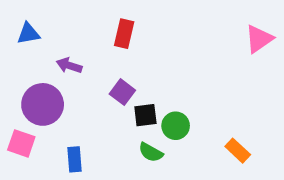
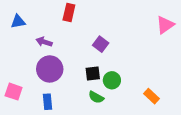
red rectangle: (124, 34) -> (69, 12), moved
purple square: (122, 92) -> (101, 44), moved
purple circle: (43, 104) -> (50, 69), moved

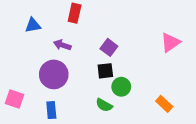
blue triangle: (18, 21) -> (33, 25), moved
pink triangle: (165, 25) -> (170, 43), moved
purple arrow: (44, 42) -> (62, 45), moved
black square: (93, 73) -> (105, 71), moved

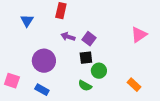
blue triangle: (33, 25) -> (27, 21), turned -48
purple arrow: (62, 45) -> (68, 37), moved
blue rectangle: (51, 110) -> (42, 90), turned -56

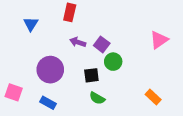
black square: (86, 58) -> (91, 75), moved
green circle: (99, 71) -> (113, 62), moved

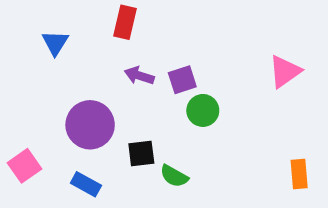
purple square: (102, 44) -> (182, 80), turned 35
black square: (91, 75) -> (141, 154), moved
pink square: (14, 92) -> (24, 166), turned 36
orange rectangle: (153, 97) -> (299, 174), moved, turned 42

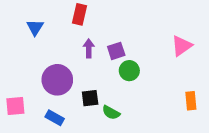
purple arrow: (139, 76) -> (89, 48), turned 72
pink square: (24, 166) -> (15, 106), turned 30
orange rectangle: (299, 174) -> (191, 101), moved

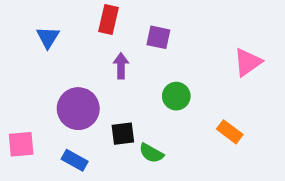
purple square: (116, 51) -> (158, 37), moved, turned 30
orange rectangle: (191, 101) -> (230, 132), moved, turned -48

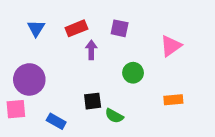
red rectangle: (109, 19) -> (76, 28), moved, turned 55
pink triangle: (248, 62) -> (171, 46), moved
purple circle: (78, 109) -> (29, 79), moved
orange rectangle: (230, 132) -> (173, 100), turned -42

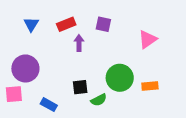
green circle: (133, 73) -> (120, 78), moved, size x1.5
green semicircle: (114, 116) -> (99, 100), turned -56

